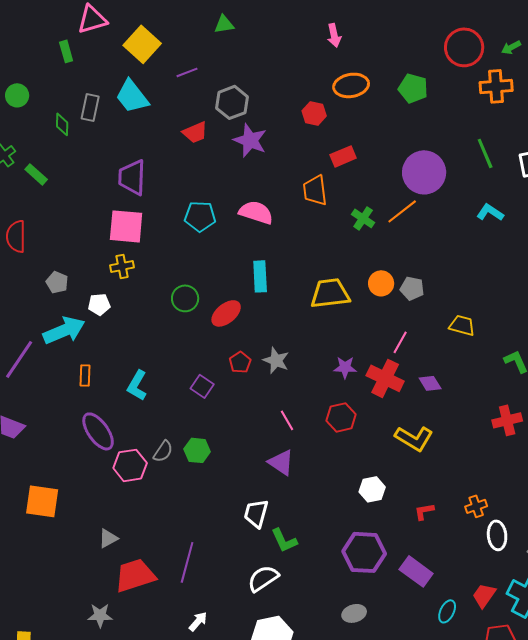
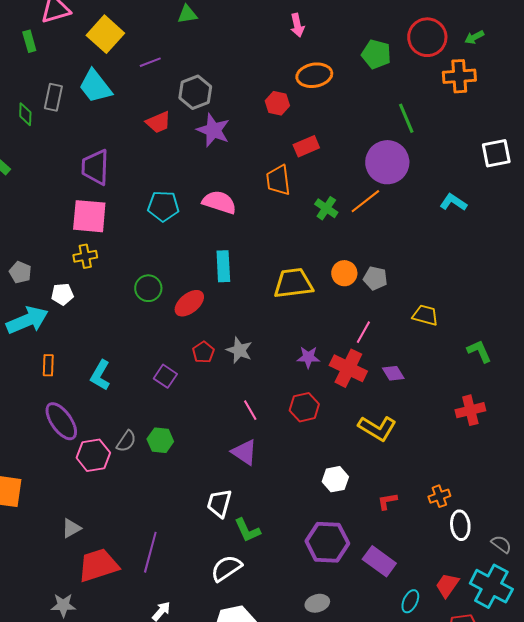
green pentagon: (413, 88) -> (376, 54), moved
green line: (485, 153) -> (406, 118), moved

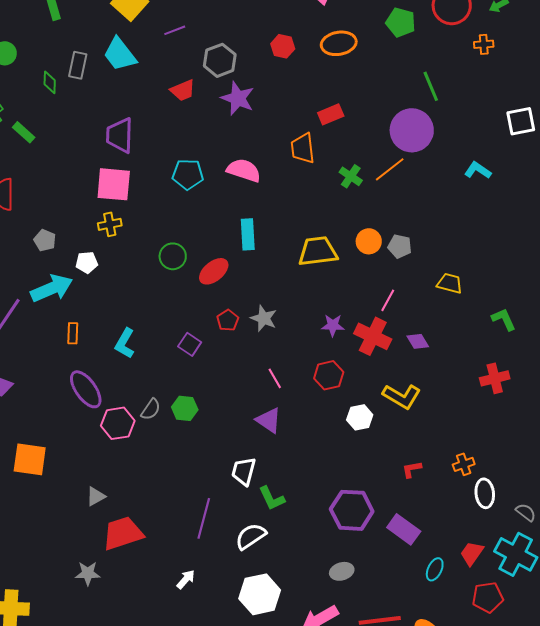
orange cross: (459, 76) -> (484, 44), size x0.6
red hexagon: (277, 103) -> (283, 46), moved
white hexagon: (335, 479) -> (360, 417), moved
purple line: (150, 552) -> (204, 518), moved

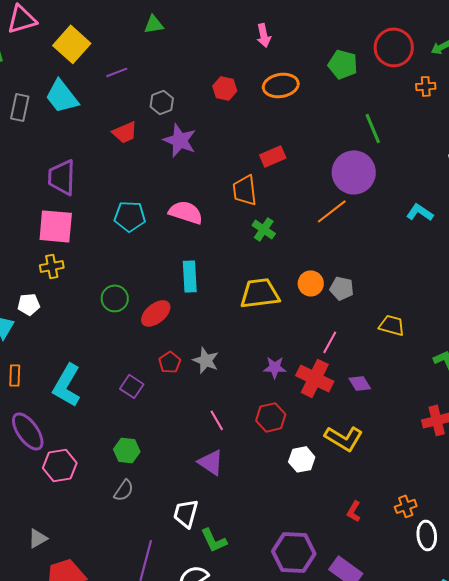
gray hexagon: (220, 60) -> (162, 102), size x0.7
green cross: (351, 176) -> (264, 229), moved
cyan L-shape: (125, 343) -> (67, 385), size x1.4
gray semicircle: (151, 409) -> (124, 490), moved
red L-shape: (412, 469) -> (354, 511), turned -50

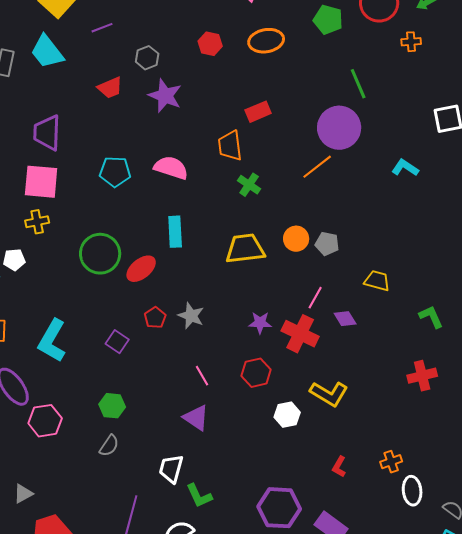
green circle: (115, 298) -> (100, 254), size x1.5
purple diamond: (360, 383) -> (345, 319), moved

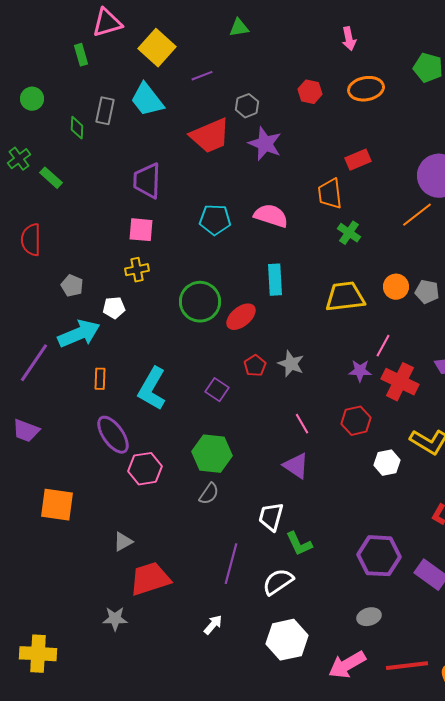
red trapezoid: (110, 88) -> (210, 136), size x1.6
pink square: (41, 182) -> (141, 230), size x0.7
pink line: (315, 298) -> (383, 346), moved
green hexagon: (112, 406) -> (212, 454), size x1.5

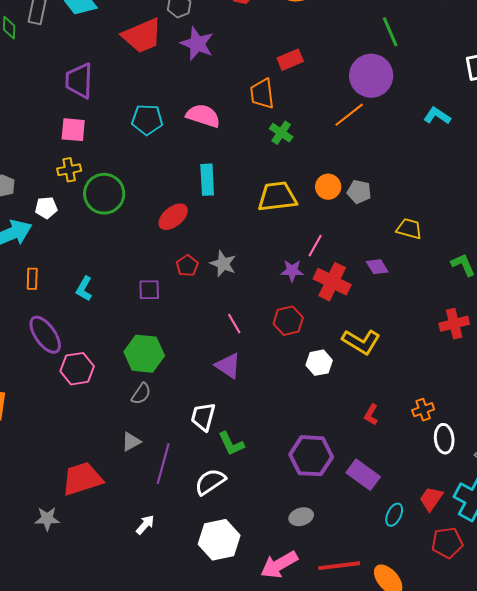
green circle: (200, 302) -> (104, 194), moved
cyan L-shape: (152, 389) -> (84, 289), size x0.6
purple square: (217, 390) -> (149, 290), turned -35
gray triangle: (123, 542) -> (131, 442), moved

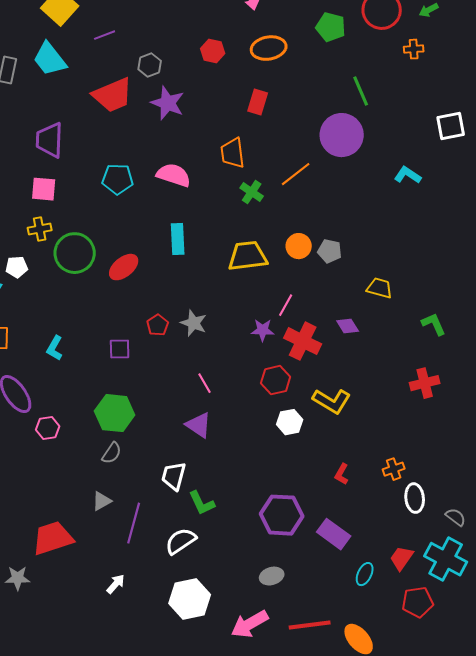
red rectangle: (290, 60) -> (258, 102), moved, turned -50
orange line: (349, 115) -> (296, 174), moved
red ellipse: (173, 217) -> (124, 267), moved
red hexagon: (288, 321) -> (276, 380), moved
pink hexagon: (77, 369) -> (48, 428), size x0.7

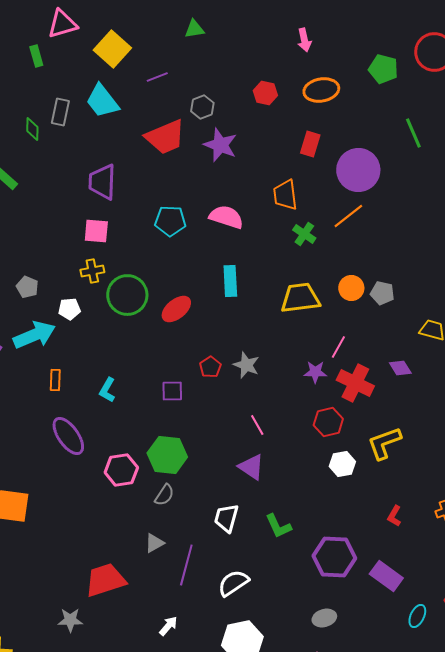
purple circle: (342, 135) -> (358, 170), moved
yellow L-shape: (332, 401) -> (384, 443), turned 129
pink hexagon: (48, 428) -> (121, 470), moved, size x1.4
green L-shape: (202, 503) -> (278, 526), moved

